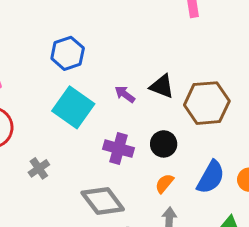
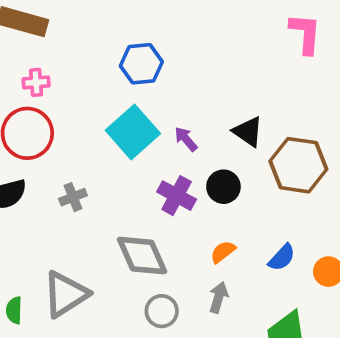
purple arrow: (125, 94) -> (186, 139), moved
black circle: (164, 144) -> (223, 187), moved
blue semicircle: (211, 177) -> (282, 257), size x0.7

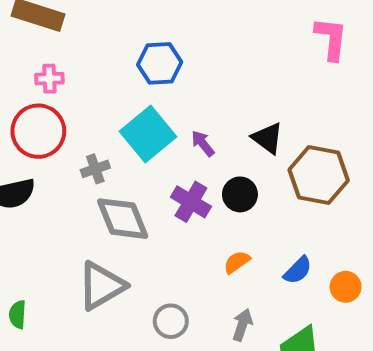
gray cross: (73, 197) -> (95, 169), moved
gray diamond: (142, 256) -> (123, 219), moved
gray triangle: (66, 294) -> (101, 286), moved
gray arrow: (219, 297) -> (242, 325), moved

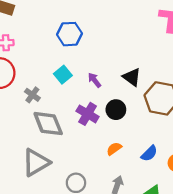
cyan square: (148, 134) -> (63, 75), size x0.6
gray cross: (95, 169) -> (32, 95), turned -35

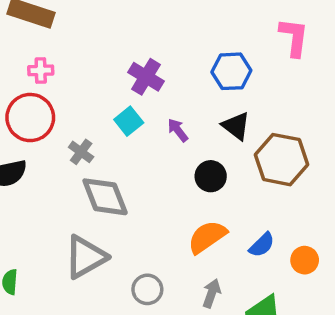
blue hexagon: (69, 34) -> (231, 71), moved
purple cross: (88, 114) -> (146, 77), moved
orange semicircle: (114, 149) -> (207, 237), size x1.6

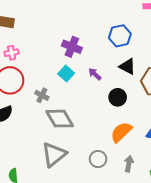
gray circle: (147, 289) -> (98, 159), moved

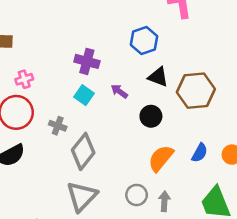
pink cross: (12, 53) -> (24, 79), moved
gray diamond: (60, 119) -> (83, 151), turned 76
gray arrow: (129, 164) -> (164, 201), moved

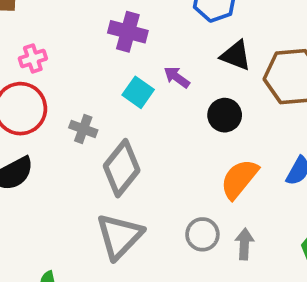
cyan square: (84, 95) -> (138, 92), moved

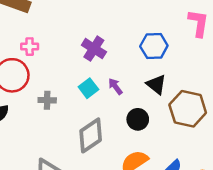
gray cross: (83, 129) -> (47, 100), turned -36
gray diamond: (122, 168) -> (91, 135), moved

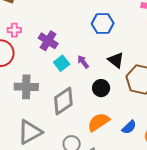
blue hexagon: (154, 46) -> (103, 23), moved
purple cross: (94, 49) -> (48, 41), moved
gray cross: (47, 100) -> (26, 87), moved, size x1.6

